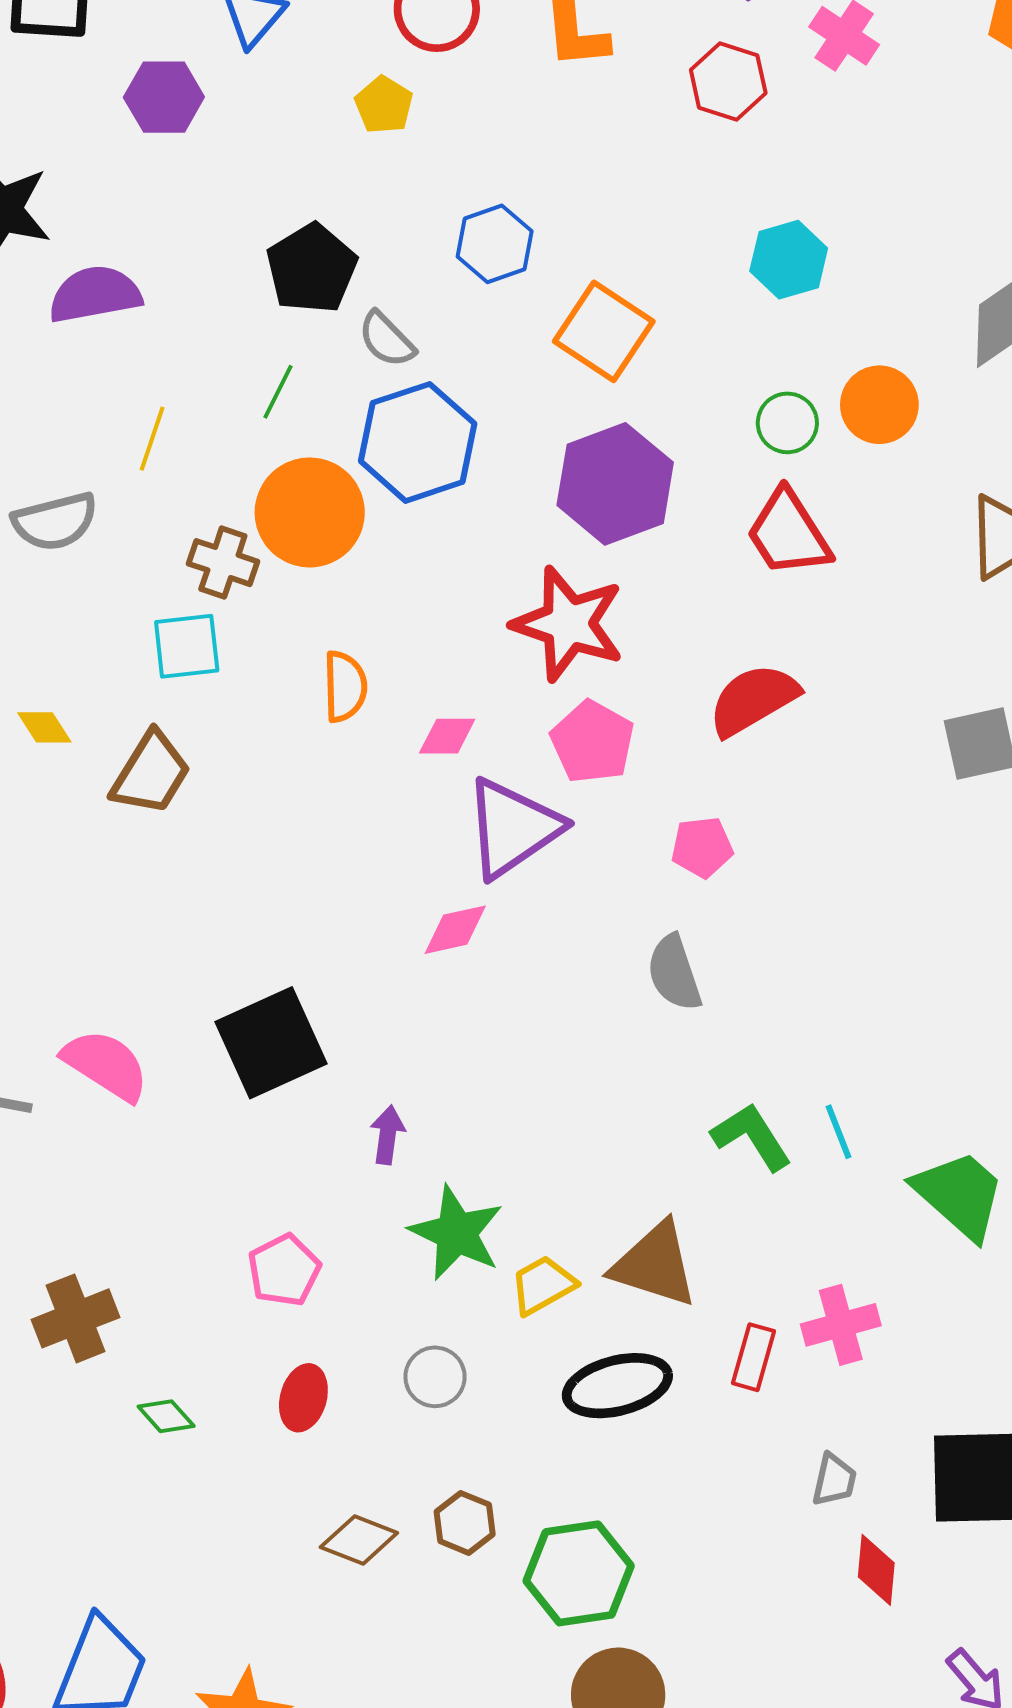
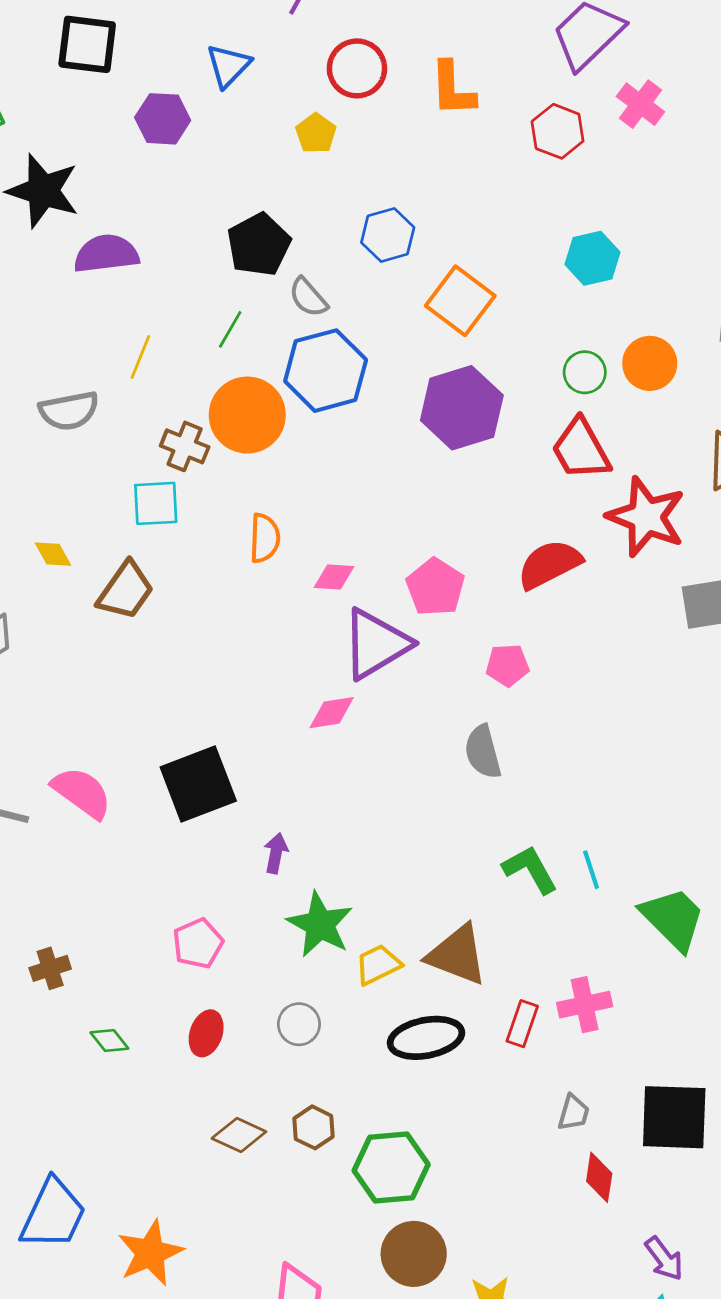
red star: (568, 624) -> (646, 517), moved
brown cross: (76, 1318) -> (50, 968), size x0.7

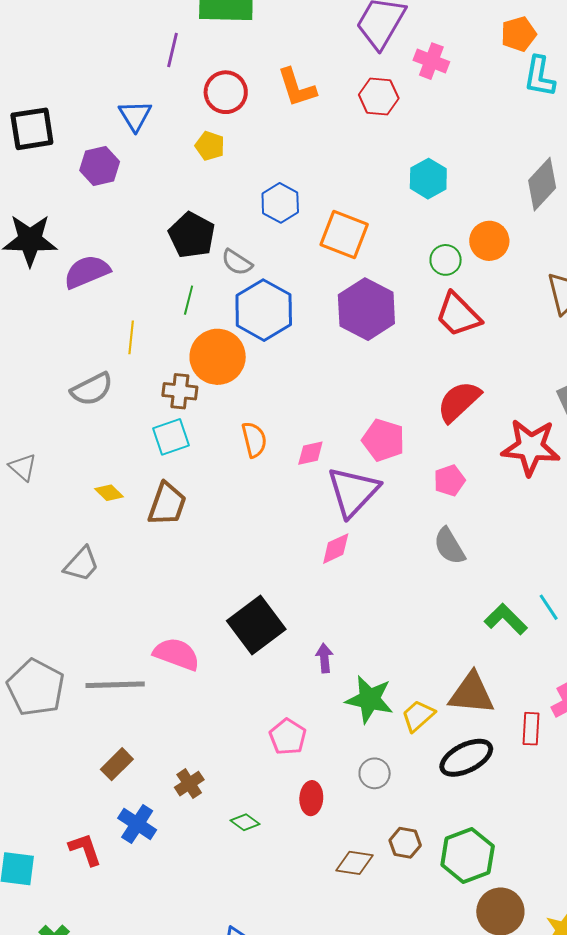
red star: (646, 517) -> (531, 447), moved

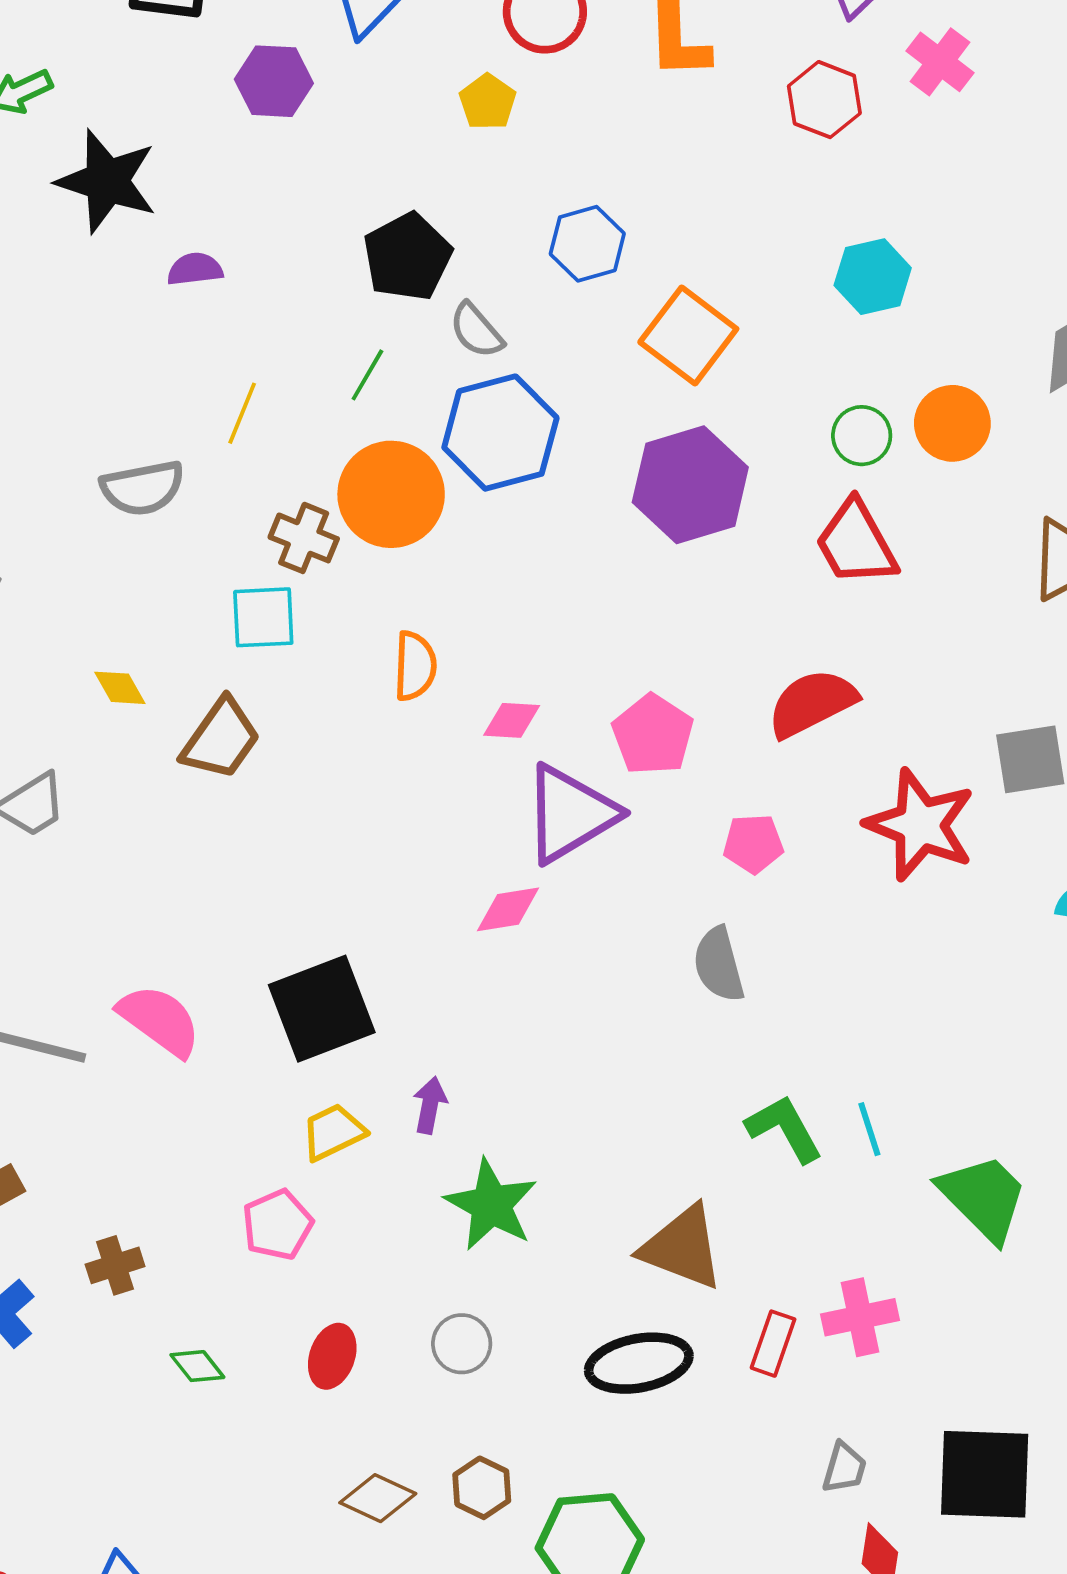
purple semicircle: (87, 272) -> (195, 269), size x0.6
yellow trapezoid: (418, 716) -> (333, 1132), moved
pink pentagon: (288, 737) -> (277, 1225), moved

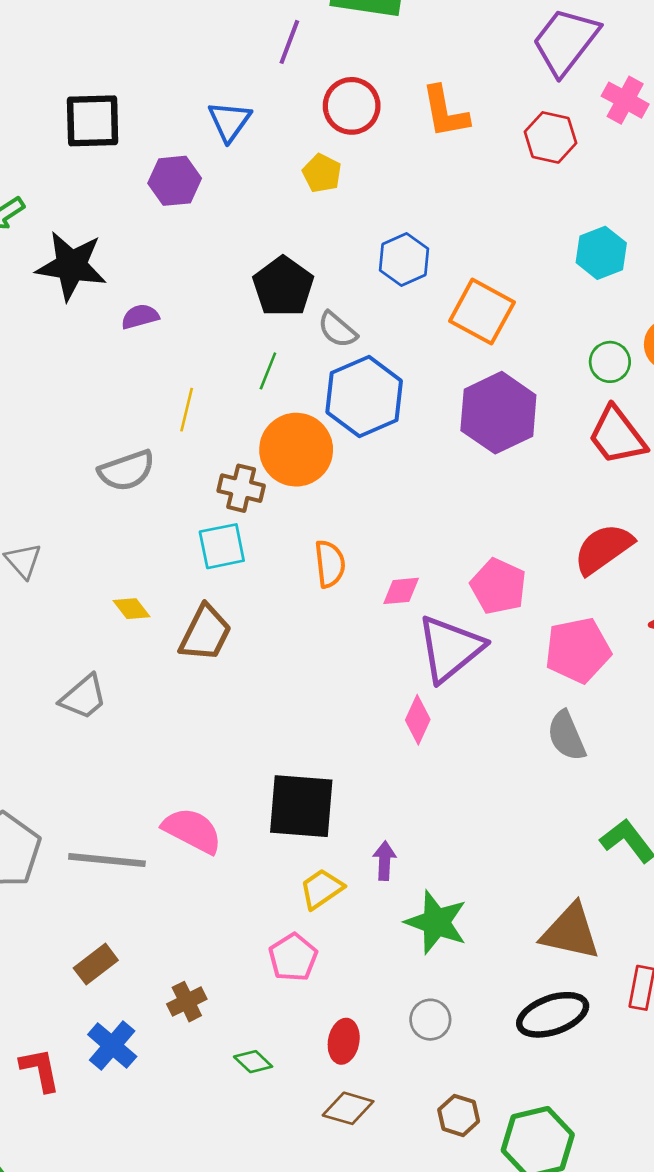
pink pentagon: (753, 844) -> (578, 650), size x1.6
pink diamond: (508, 909) -> (418, 720), turned -48
black square: (322, 1009) -> (301, 806), turned 34
brown diamond: (378, 1498) -> (348, 1108), moved

